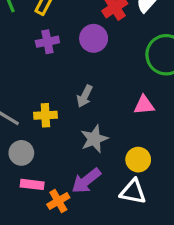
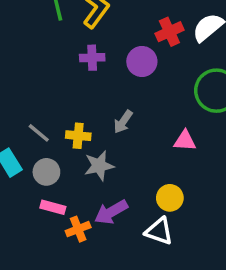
gray star: (94, 139) -> (99, 166), moved

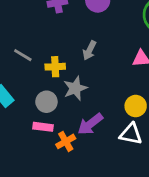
gray line: (39, 133) -> (23, 55), moved
gray circle: (46, 172) -> (46, 102), moved

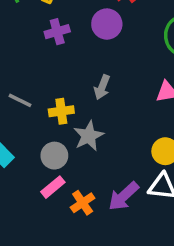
purple arrow: (90, 124) -> (124, 196), moved
pink rectangle: (43, 127) -> (53, 187), turned -42

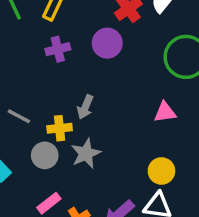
gray arrow: (102, 87) -> (85, 107), moved
gray circle: (54, 156) -> (45, 155), moved

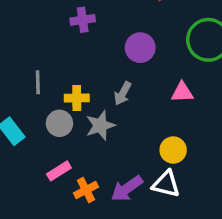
purple circle: (107, 43) -> (140, 48), moved
gray arrow: (85, 107) -> (123, 93), moved
gray line: (19, 116) -> (38, 82), turned 55

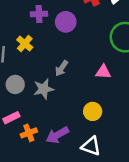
purple circle: (140, 48) -> (66, 22), moved
yellow cross: (77, 98) -> (25, 44), moved, turned 35
white triangle: (166, 184) -> (91, 146), moved

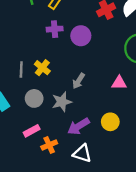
yellow cross: (25, 44) -> (42, 68), moved
purple arrow: (57, 135) -> (79, 126), moved
white triangle: (91, 146) -> (82, 153), moved

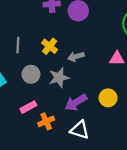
yellow cross: (42, 68) -> (50, 46), moved
gray arrow: (79, 81) -> (76, 57), turned 42

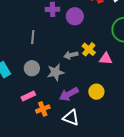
gray line: (18, 45) -> (33, 37), moved
yellow cross: (50, 46) -> (89, 49), moved

